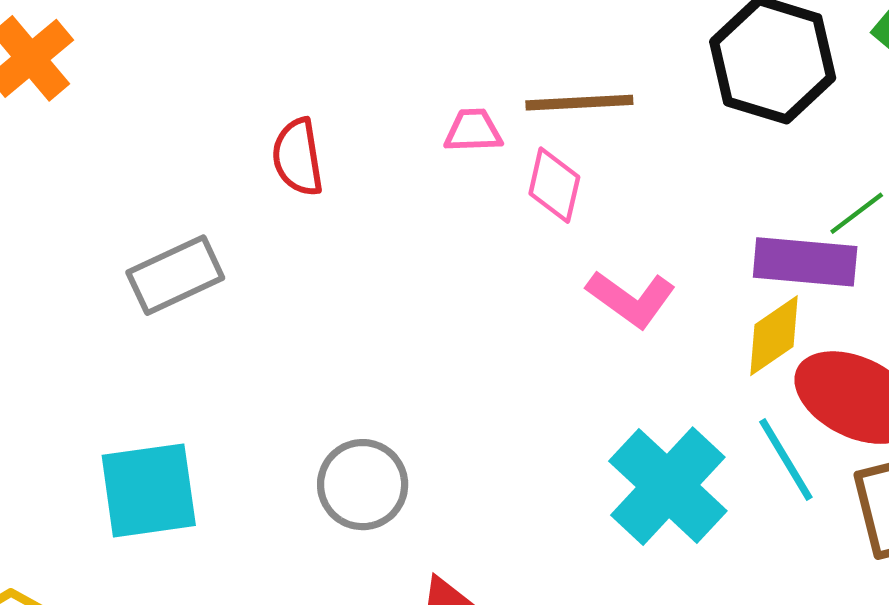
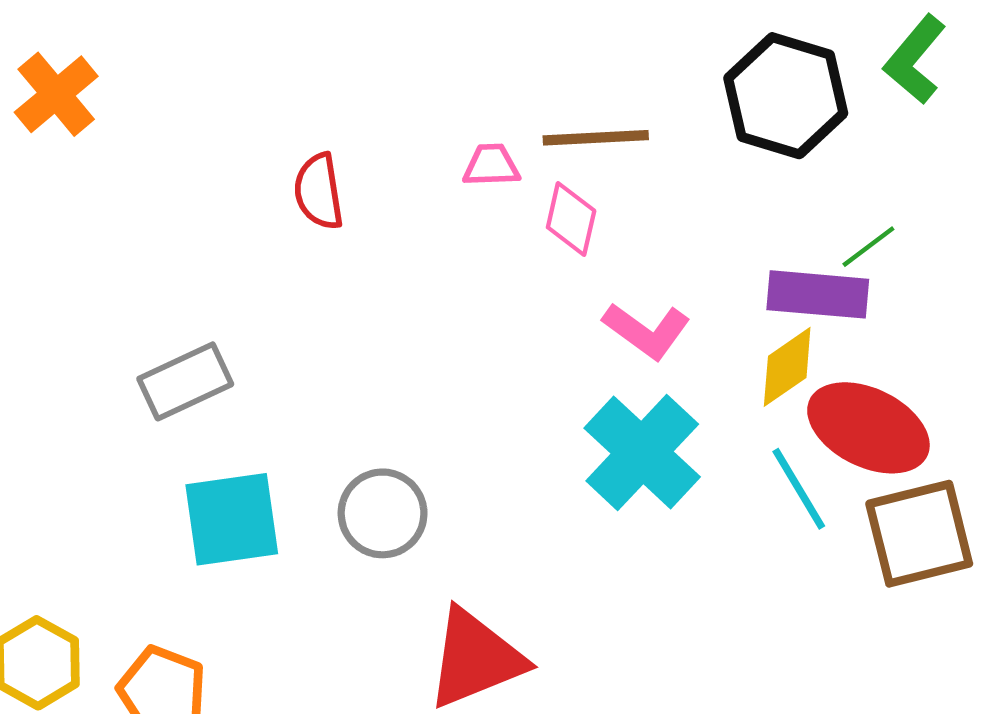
gray rectangle: (175, 275) -> (185, 381), moved
cyan cross: (668, 486) -> (642, 453), moved
cyan square: (149, 490) -> (232, 519), moved

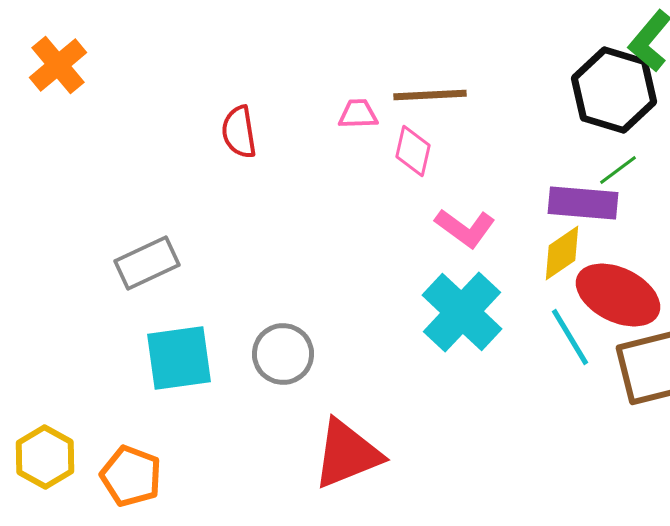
black hexagon: (786, 96) -> (614, 90), moved

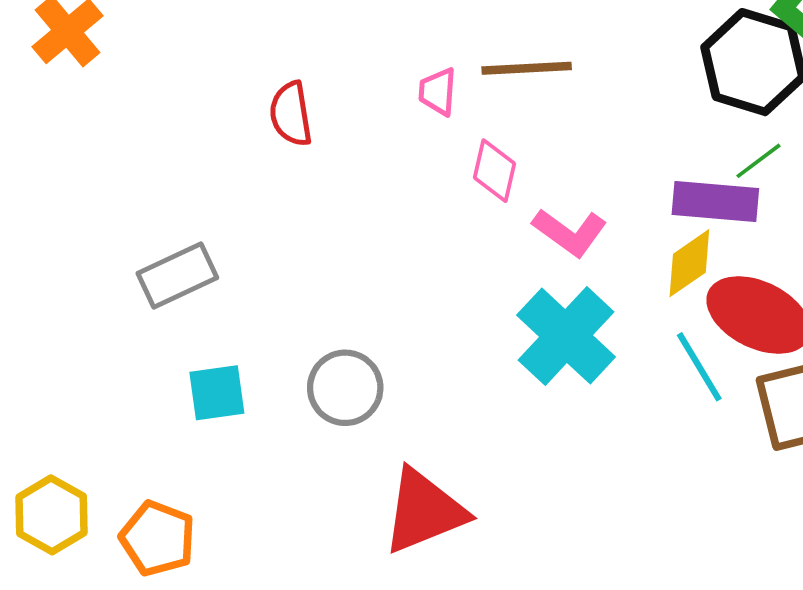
pink trapezoid: (358, 114) -> (438, 92), turned -84
pink diamond: (413, 151) -> (494, 171), moved
cyan square: (179, 358) -> (217, 393), size x0.7

